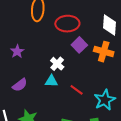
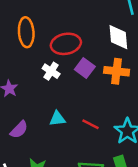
white cross: (57, 64) -> (51, 71), moved

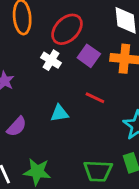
red ellipse: (66, 44) -> (67, 29), turned -32
red line: (91, 124) -> (95, 98), moved

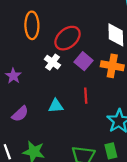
red line: (95, 98) -> (86, 96), turned 56

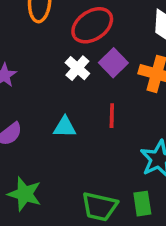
white cross: (52, 62) -> (77, 68), moved

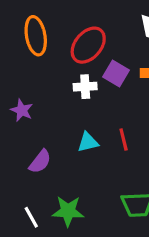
white cross: (77, 68) -> (85, 87), turned -30
red line: (112, 116) -> (124, 139), moved

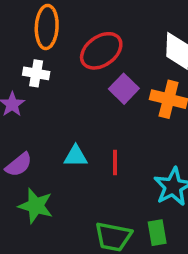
white cross: (85, 87) -> (36, 73), moved
green star: (68, 211) -> (36, 206), moved

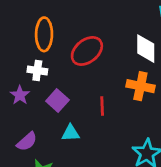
purple square: (124, 89) -> (57, 100), moved
red line: (115, 162) -> (102, 106), moved

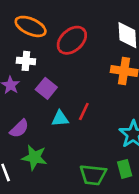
orange ellipse: (44, 34) -> (31, 26), turned -64
red line: (102, 106) -> (84, 111), moved, turned 30

